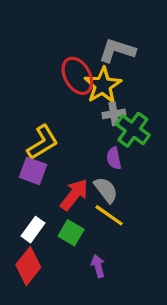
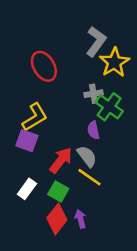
gray L-shape: (117, 50) -> (96, 42), turned 108
red ellipse: (77, 76) -> (44, 66), moved
yellow star: (103, 85) -> (114, 62), moved
red diamond: (28, 266) -> (57, 219), moved

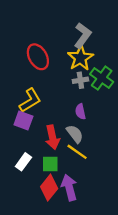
yellow star: (114, 62) -> (80, 58), moved
green cross: (109, 107) -> (102, 78), moved
red arrow: (61, 160) -> (52, 137), turned 130
green square: (58, 192) -> (50, 164), turned -30
purple arrow: (80, 219) -> (69, 188), size x1.6

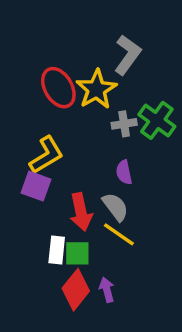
yellow star: (80, 58) -> (96, 89), moved
white rectangle: (23, 162) -> (57, 250), moved, turned -30
purple arrow: (69, 188) -> (107, 290), size x0.6

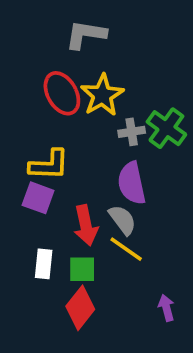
gray L-shape: (128, 55) -> (86, 35), moved, turned -117
yellow L-shape: (46, 155) -> (49, 165), turned 33
purple semicircle: (124, 172) -> (132, 183), size x1.6
white rectangle: (57, 250) -> (44, 264), moved
purple arrow: (107, 290) -> (166, 308), moved

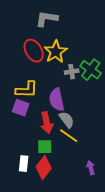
purple semicircle: (132, 183) -> (57, 100), moved
white rectangle: (44, 264) -> (24, 164), moved

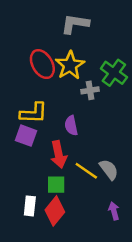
gray L-shape: (47, 19) -> (75, 24), moved
green cross: (91, 70) -> (114, 73), moved
purple semicircle: (57, 100) -> (71, 126), size x0.7
gray semicircle: (67, 120) -> (109, 169), moved

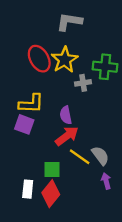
green cross: (114, 73) -> (105, 67), turned -30
red arrow: (59, 154) -> (67, 136), moved, turned -115
purple arrow: (114, 211) -> (106, 181), moved

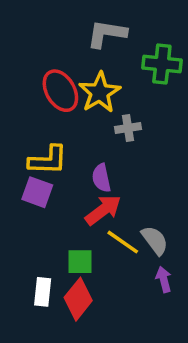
green cross: (105, 67) -> (162, 64), moved

